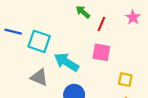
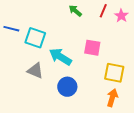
red line: (101, 24) -> (103, 11), moved
yellow square: (125, 80) -> (114, 73), size x1.5

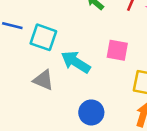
blue circle: (67, 87) -> (91, 112), moved

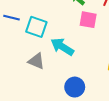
pink square: (117, 50) -> (88, 20), moved

